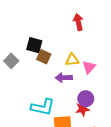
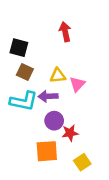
black square: (34, 45) -> (19, 48), moved
purple circle: (86, 99) -> (54, 121), moved
cyan L-shape: (43, 107) -> (24, 101), moved

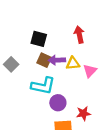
red arrow: (65, 32) -> (79, 35), moved
purple arrow: (48, 96) -> (57, 60), moved
purple circle: (54, 121) -> (58, 103), moved

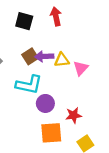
red arrow: (79, 35) -> (56, 16), moved
black square: (39, 39) -> (24, 21), moved
brown square: (44, 60) -> (30, 56), turned 32

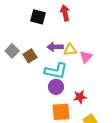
brown square: (30, 56) -> (30, 56), moved
cyan L-shape: (29, 85) -> (56, 71), moved

